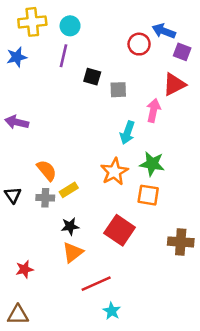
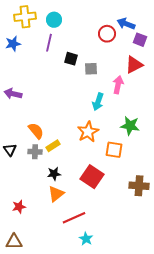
green star: (152, 164) -> (130, 126), moved

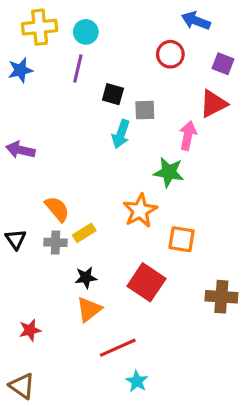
blue arrow: (126, 24) -> (196, 21), moved
cyan arrow: (98, 102) -> (121, 134), moved
green star: (130, 126) -> (169, 172), moved
brown triangle: (14, 242) -> (22, 386), turned 36

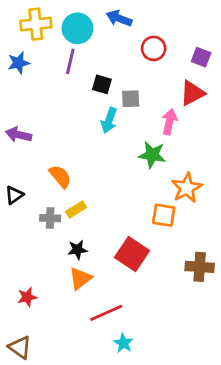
blue arrow: (196, 21) -> (119, 18), moved
cyan circle: (86, 32) -> (77, 28), size x1.4
orange semicircle: (57, 209) -> (60, 176), moved
orange star: (140, 211) -> (187, 188), moved
black triangle: (16, 239) -> (14, 195), moved, turned 30

